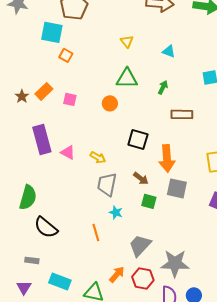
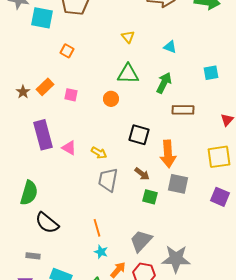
cyan square: (52, 32) -> (42, 18), moved
green arrow: (163, 87) -> (164, 83), size x1.5
cyan star: (116, 212) -> (101, 252), moved

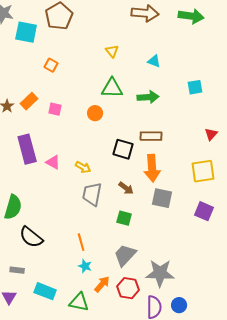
green arrow: (164, 83) -> (148, 97), turned 60
brown rectangle: (183, 110) -> (151, 136), moved
green square: (150, 197) -> (124, 218), moved

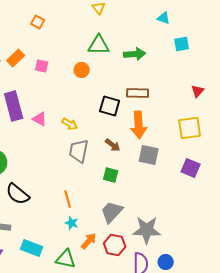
cyan triangle: (154, 61) -> (164, 18), moved

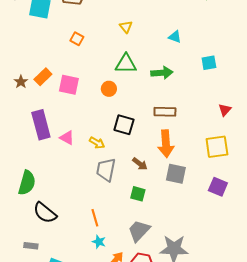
cyan triangle: (164, 18) -> (175, 37), moved
orange square: (38, 22) -> (77, 39), moved
pink square: (42, 66) -> (69, 85), size x1.5
black square: (110, 106) -> (124, 125), moved

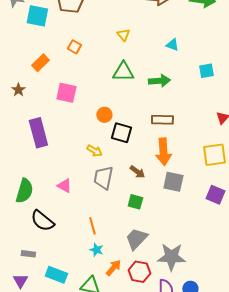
orange rectangle: (43, 77) -> (40, 63), moved
orange circle: (109, 89) -> (104, 115), moved
pink triangle: (67, 138) -> (64, 186), moved

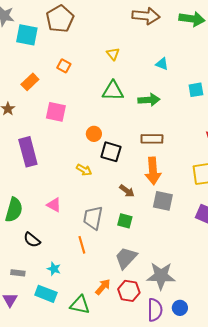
gray trapezoid: (103, 178) -> (93, 218), moved
black semicircle: (42, 221) -> (32, 240), size x0.7
cyan star: (96, 250) -> (54, 269), moved

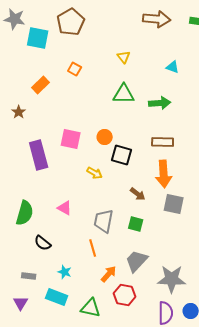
pink square: (56, 112) -> (71, 139), moved
orange arrow: (103, 287) -> (109, 274), moved
red hexagon: (129, 291) -> (125, 295), moved

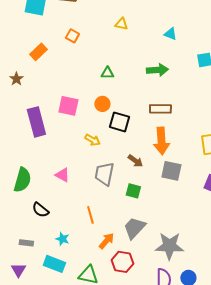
yellow triangle: (124, 57) -> (121, 24), turned -40
green triangle: (124, 94) -> (107, 73), moved, size x0.6
gray trapezoid: (104, 221) -> (104, 174), moved

